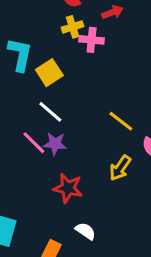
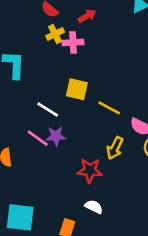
yellow square: (49, 73) -> (77, 89), moved, turned -35
red star: (68, 188) -> (90, 170), moved

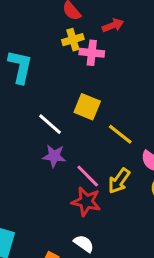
pink line: (38, 138) -> (88, 176), moved

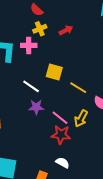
red arrow: (113, 25) -> (66, 30), moved
pink cross: (92, 53) -> (29, 45), moved

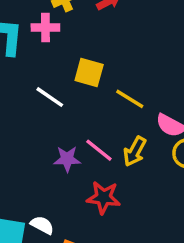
purple star: (36, 107) -> (67, 159), moved
red star: (61, 135) -> (104, 198), moved
white semicircle: (63, 163) -> (42, 225), moved

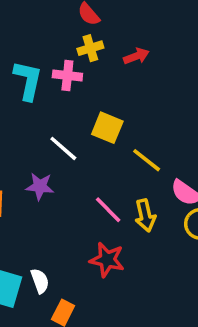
yellow arrow: (135, 151) -> (145, 215), turned -48
purple star: (67, 159) -> (40, 186), moved
white semicircle: (42, 225) -> (40, 281), turned 35

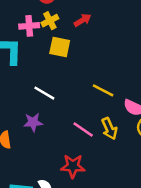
pink cross: (67, 75) -> (29, 26), moved
yellow square: (107, 128) -> (60, 47), moved
red star: (107, 260) -> (73, 166), moved

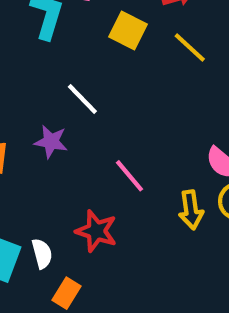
yellow line: (103, 90) -> (190, 47), moved
yellow arrow: (109, 129) -> (191, 210), moved

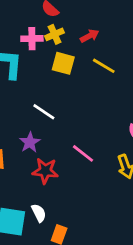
purple star: (51, 142) -> (30, 142), turned -30
red star: (96, 231) -> (45, 171), moved

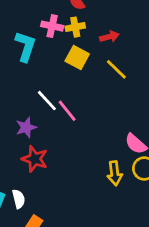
pink line: (83, 153) -> (67, 111), moved

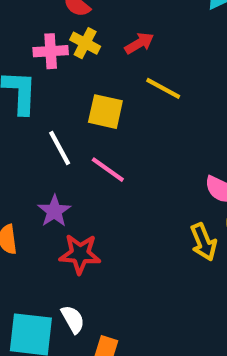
yellow cross: (75, 27) -> (85, 43), turned -36
yellow square: (77, 58) -> (105, 112), moved
white line: (47, 101) -> (60, 148), moved, turned 30

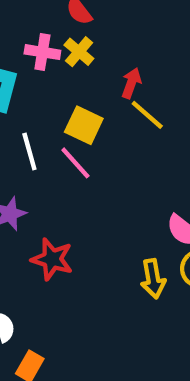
red arrow: (139, 43) -> (131, 83), moved, turned -52
pink line: (108, 170) -> (75, 163), moved
red star: (80, 254) -> (52, 259), moved

